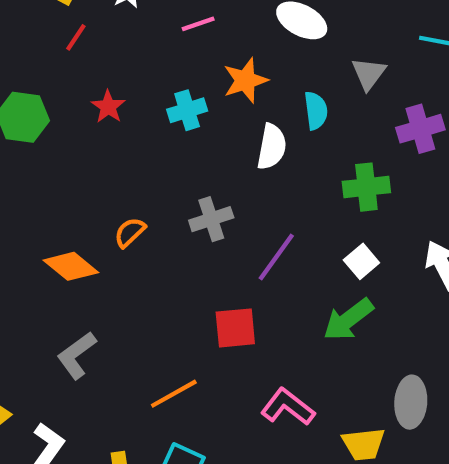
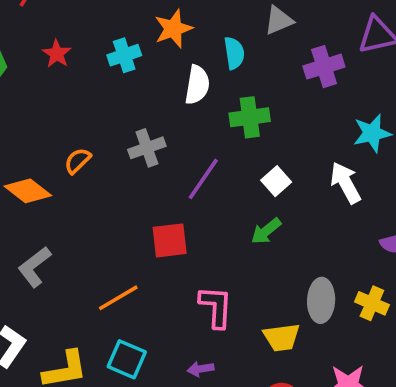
gray triangle: (369, 74) -> (279, 20), turned 32
green cross: (366, 187) -> (250, 117), moved
green arrow: (348, 319) -> (266, 231), size x0.7
pink L-shape: (288, 407) -> (216, 307), turned 57

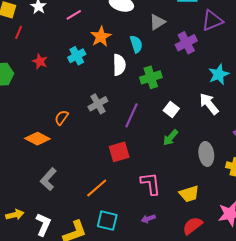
gray ellipse: (321, 300) -> (206, 154), moved

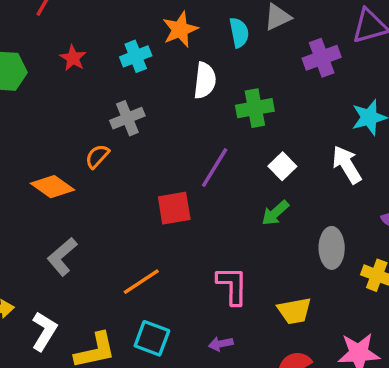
cyan semicircle: (136, 44) -> (239, 33), moved
gray cross: (98, 104) -> (127, 118), moved
red square: (119, 152) -> (174, 208), moved

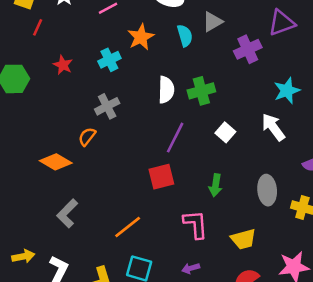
white semicircle: (205, 80) -> (166, 90), moved
red square: (174, 208) -> (161, 177), moved
green arrow: (275, 213) -> (216, 185), moved, turned -35

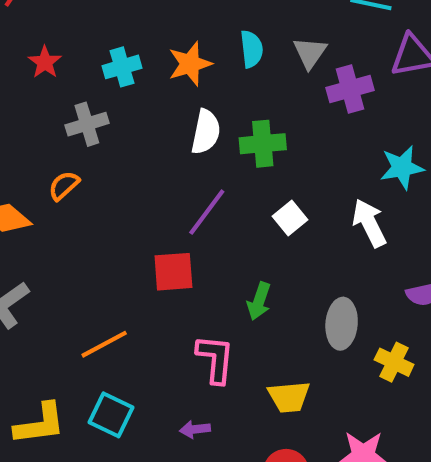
gray triangle: (212, 22) -> (310, 53), moved, turned -35
orange star: (141, 37) -> (190, 64), moved
gray cross: (107, 106) -> (87, 124), moved

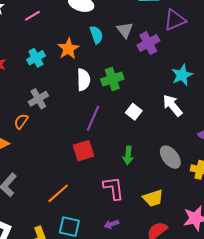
gray cross: (87, 124) -> (38, 99), moved
gray ellipse: (342, 324) -> (170, 157), turned -30

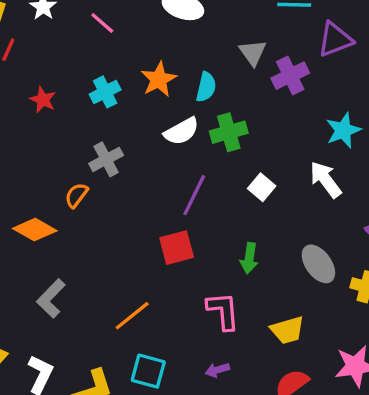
pink line: (32, 16) -> (102, 23), turned 70
cyan semicircle: (96, 35) -> (206, 87), moved, turned 30
white semicircle: (84, 80) -> (182, 131), turned 60

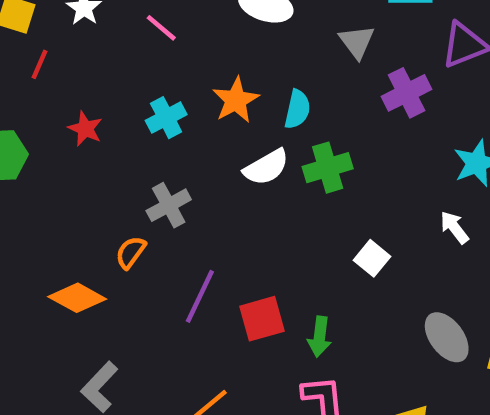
gray triangle: (253, 53) -> (357, 42), moved
white arrow: (326, 180) -> (454, 227), size x0.7
white square: (262, 187) -> (372, 258), moved
purple line: (194, 195) -> (200, 296), moved
green arrow: (249, 258) -> (320, 337), moved

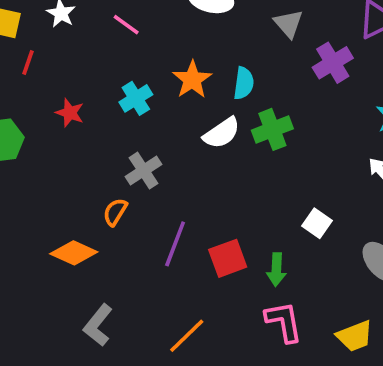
white square: (372, 258) -> (317, 223), moved

